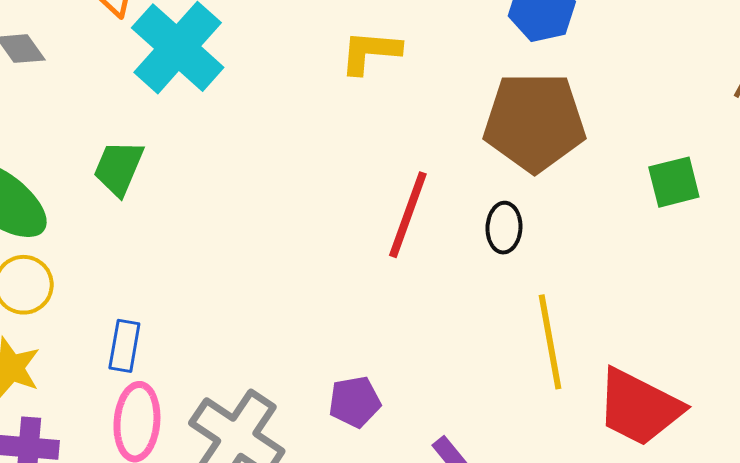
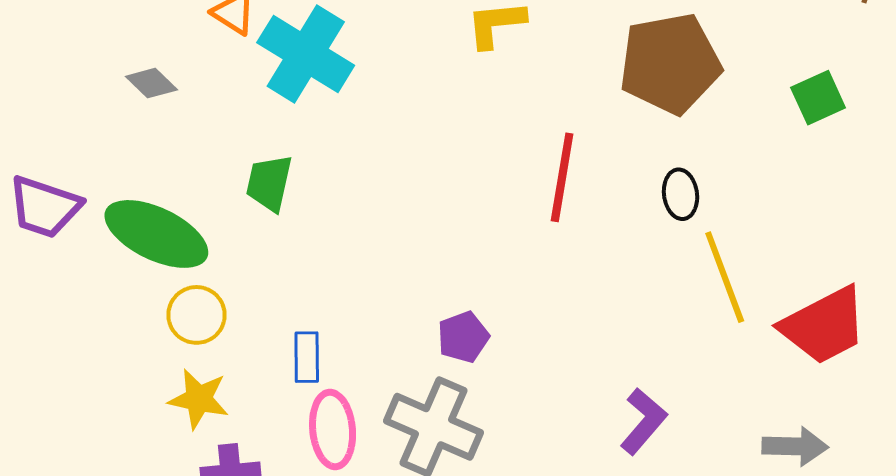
black ellipse: (504, 228) -> (681, 194), moved
purple pentagon: (355, 402) -> (463, 337), moved
red trapezoid: (639, 407) -> (824, 326), turned -44

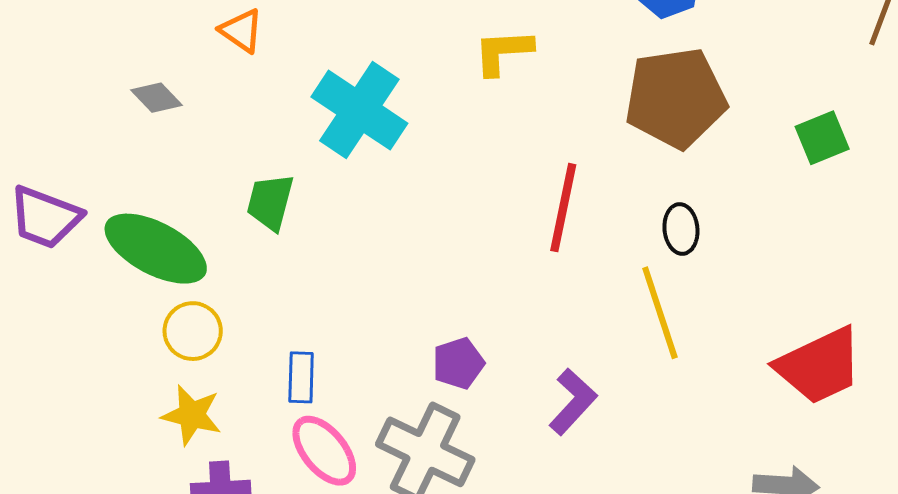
cyan cross: (306, 54) -> (359, 110), moved
yellow line: (725, 277) -> (660, 313), moved
purple L-shape: (643, 421) -> (573, 402), moved
pink ellipse: (333, 429) -> (324, 451), turned -36

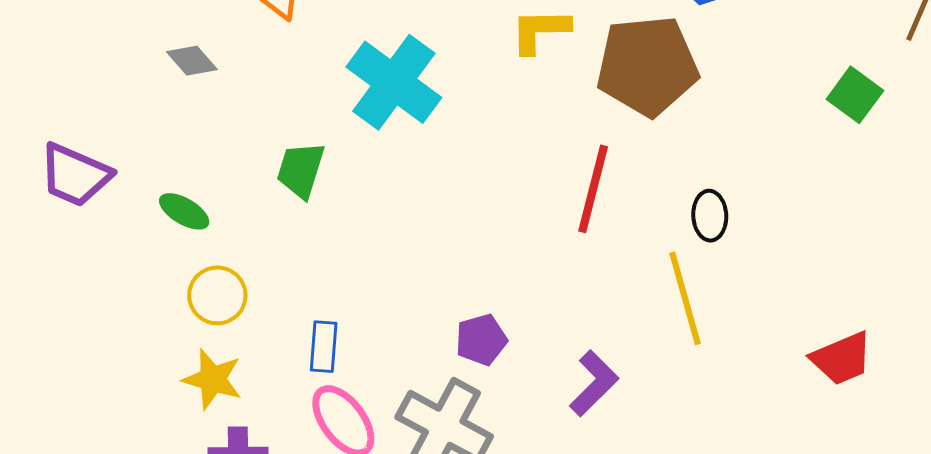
brown pentagon: (676, 98) -> (647, 66), moved
green square: (822, 138) -> (855, 95), moved, turned -34
green ellipse: (156, 249) -> (184, 211), size x0.5
red trapezoid: (819, 366) -> (842, 358), size x0.7

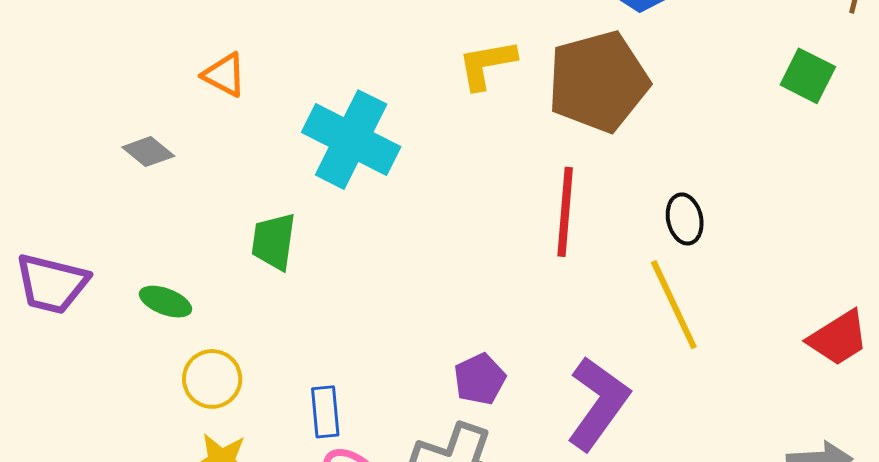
purple L-shape: (594, 383) -> (598, 403), size x1.4

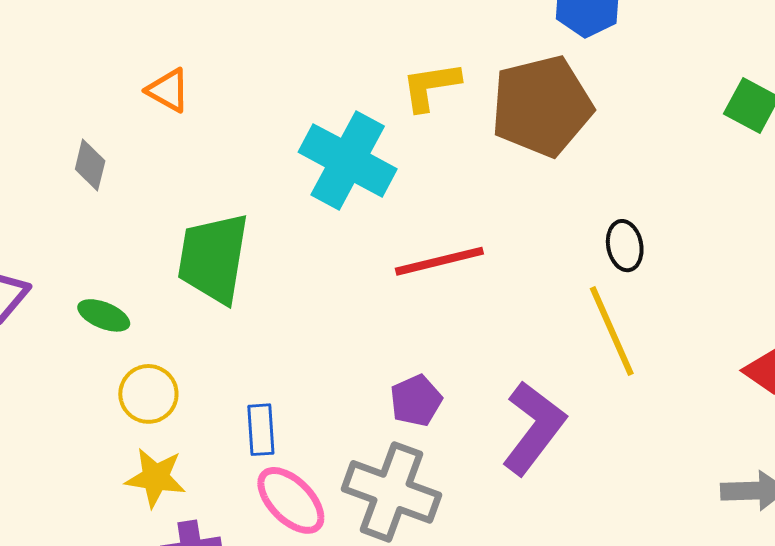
cyan cross: (351, 140) -> (348, 160), moved
gray diamond: (148, 152) -> (90, 165), turned 63
red line: (565, 212) -> (439, 261), moved, turned 70
green trapezoid: (274, 241) -> (213, 258), size x1.6

